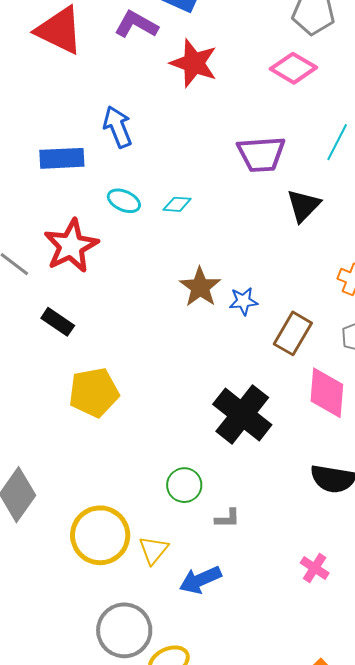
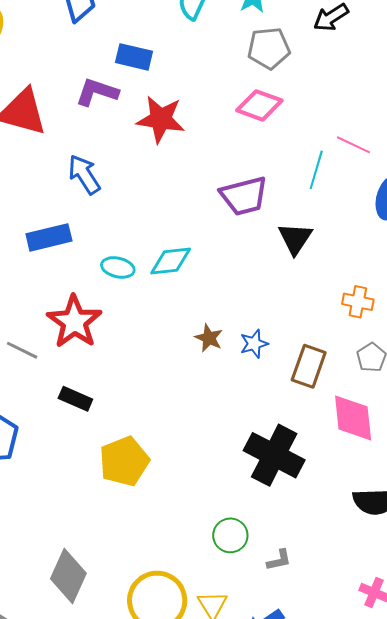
blue arrow: (118, 127) -> (84, 174), moved
cyan diamond: (177, 204) -> (171, 261), size x1.5
brown star: (200, 287) -> (209, 338), size x0.7

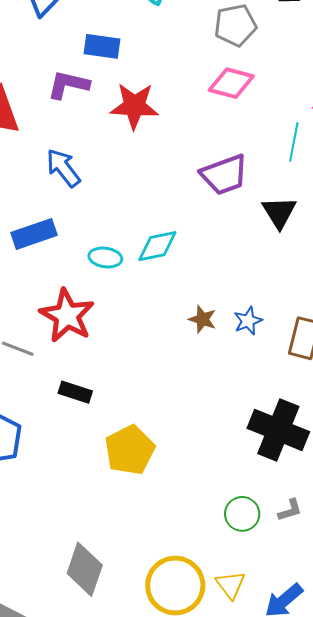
gray L-shape: (279, 560) -> (290, 510), moved

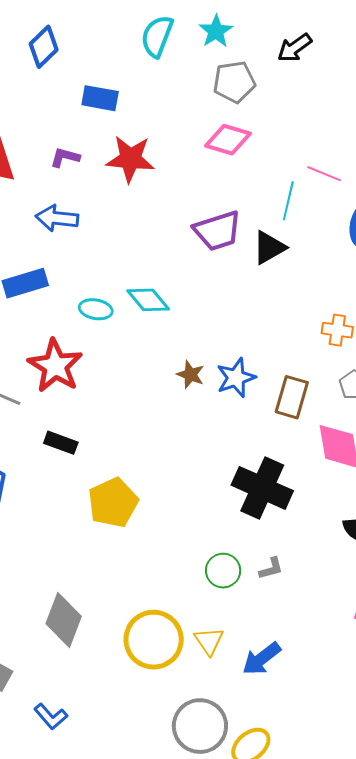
purple L-shape: (68, 85) -> (65, 157), moved, size x0.7
blue arrow: (63, 168) -> (57, 218), turned -48
black triangle: (279, 212) -> (269, 248), moved, turned 30
cyan diamond: (157, 246) -> (148, 300), turned 60
blue star: (248, 321) -> (236, 378), size x1.4

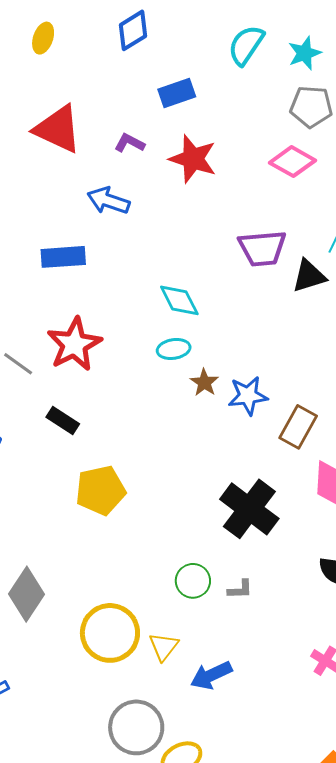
blue rectangle: (100, 98) -> (177, 93), turned -42
cyan ellipse: (96, 309) -> (174, 349), moved, turned -32

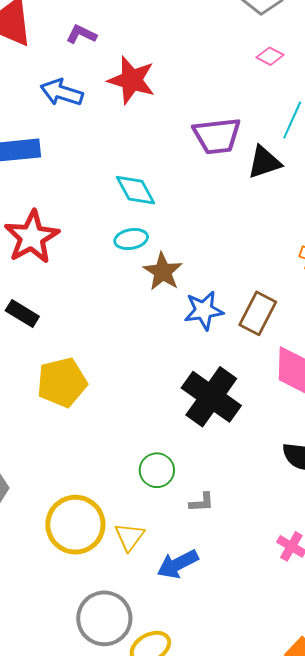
red star: (193, 159) -> (132, 80), moved
pink diamond: (293, 162) -> (270, 56), moved, size x0.6
brown star: (204, 383) -> (163, 272), size x1.4
blue star: (248, 396) -> (204, 310), moved
gray L-shape: (240, 589) -> (202, 502), moved

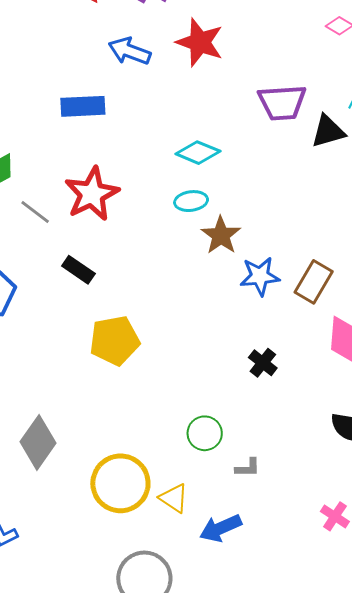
cyan diamond: (135, 190) -> (198, 153), turned -42
black cross: (211, 397) -> (263, 363), size x0.5
yellow triangle: (129, 537) -> (174, 498), turned -36

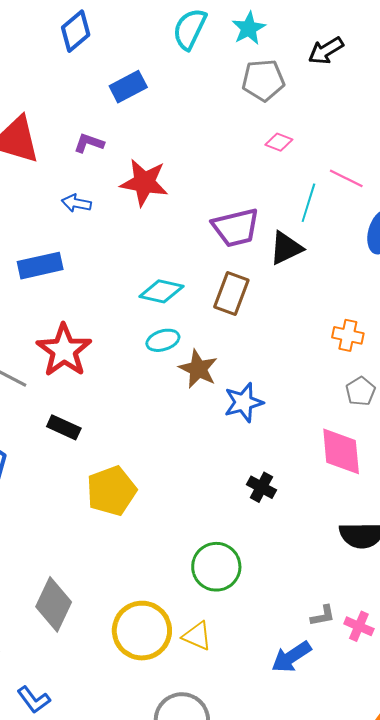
blue arrow: (129, 51) -> (76, 203), size x0.7
brown rectangle: (314, 282) -> (231, 294), moved
green circle: (205, 433) -> (216, 567), size x1.4
gray L-shape: (248, 468) -> (323, 616), moved
blue arrow: (221, 528) -> (291, 657), moved

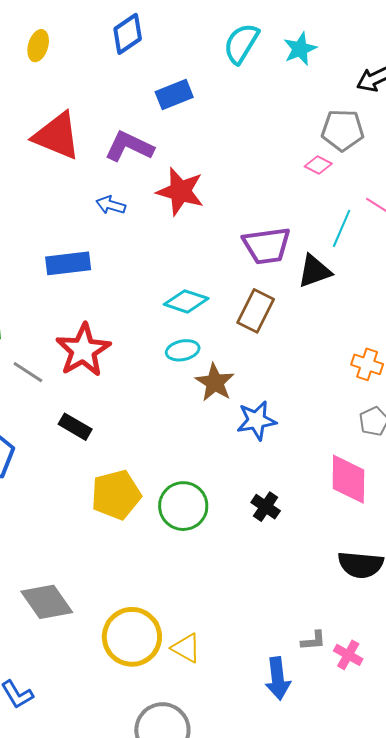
gray pentagon: (263, 80) -> (343, 130), moved
purple L-shape: (89, 143) -> (129, 146), size x1.6
green circle: (216, 567) -> (183, 506), moved
gray diamond: (54, 604) -> (47, 602), turned -66
blue arrow: (291, 657) -> (278, 678), turned -69

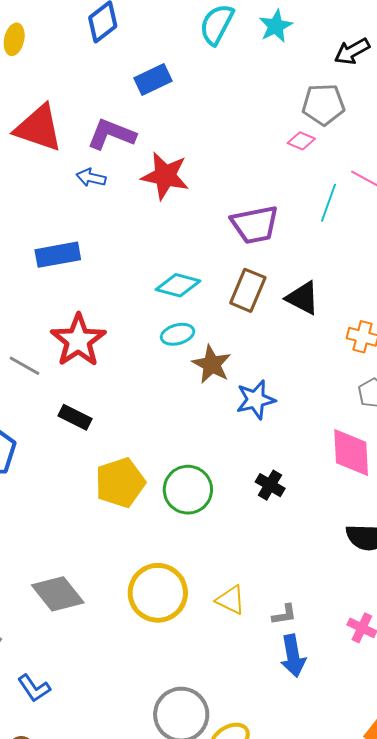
blue arrow: (111, 205) -> (91, 178), moved
black triangle: (314, 271) -> (303, 298), moved, turned 51
yellow circle: (132, 637) -> (158, 593), moved
gray L-shape: (313, 641) -> (284, 615), moved
yellow triangle: (186, 648) -> (231, 600), moved

